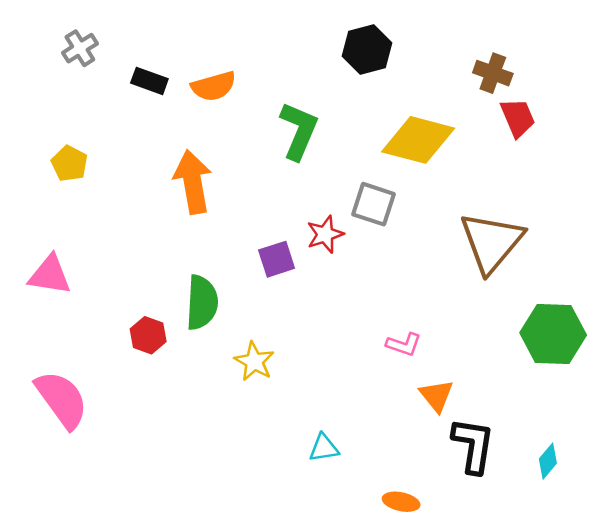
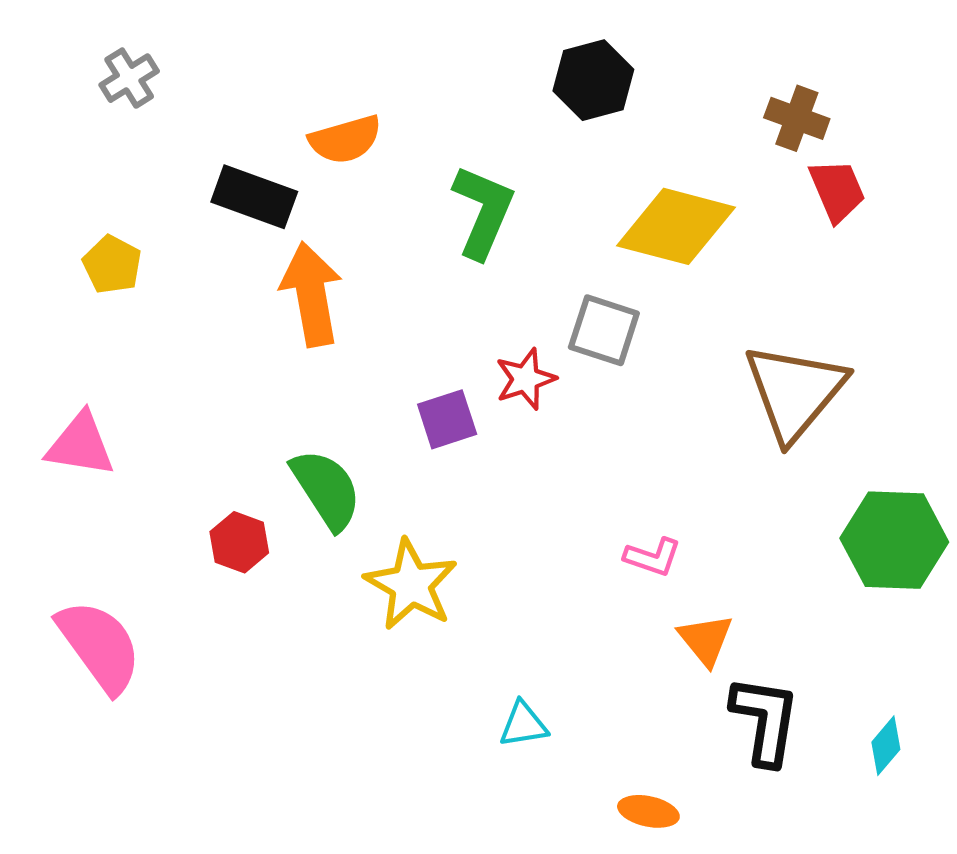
black rectangle: (149, 81) -> (254, 197), moved, size x1.4
green semicircle: (202, 302) -> (326, 489), turned -36
yellow star: (254, 361) -> (411, 585), size x1.4

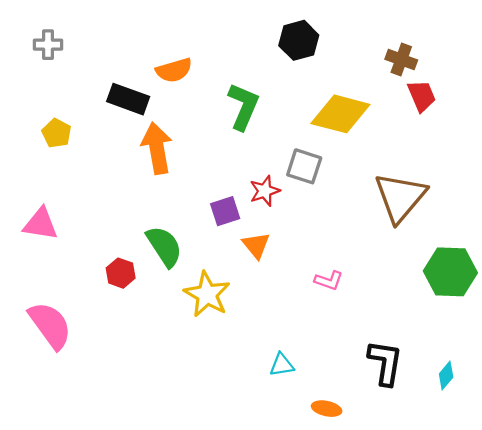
gray cross: (129, 78) -> (48, 45), moved, turned 32
orange triangle: (706, 640) -> (256, 245), moved
cyan triangle: (523, 725) -> (282, 365), moved

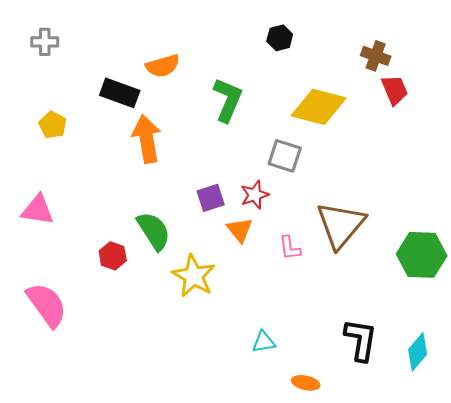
black hexagon: (299, 40) -> (280, 38), size x0.7
red star: (265, 191) -> (255, 195), moved
brown triangle: (400, 197) -> (341, 225), moved
pink L-shape: (329, 280) -> (290, 248), moved, turned 64
cyan diamond: (446, 375) -> (418, 352), size x1.4

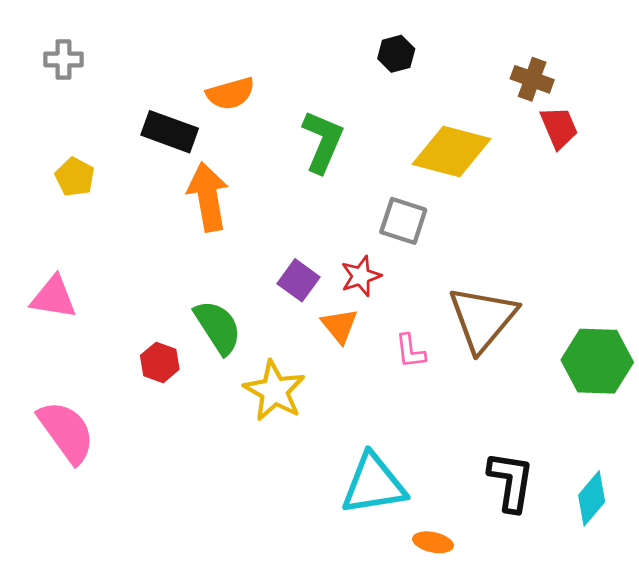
purple square: (211, 198) -> (299, 280), turned -36
cyan triangle: (264, 342) -> (374, 484), size x2.0

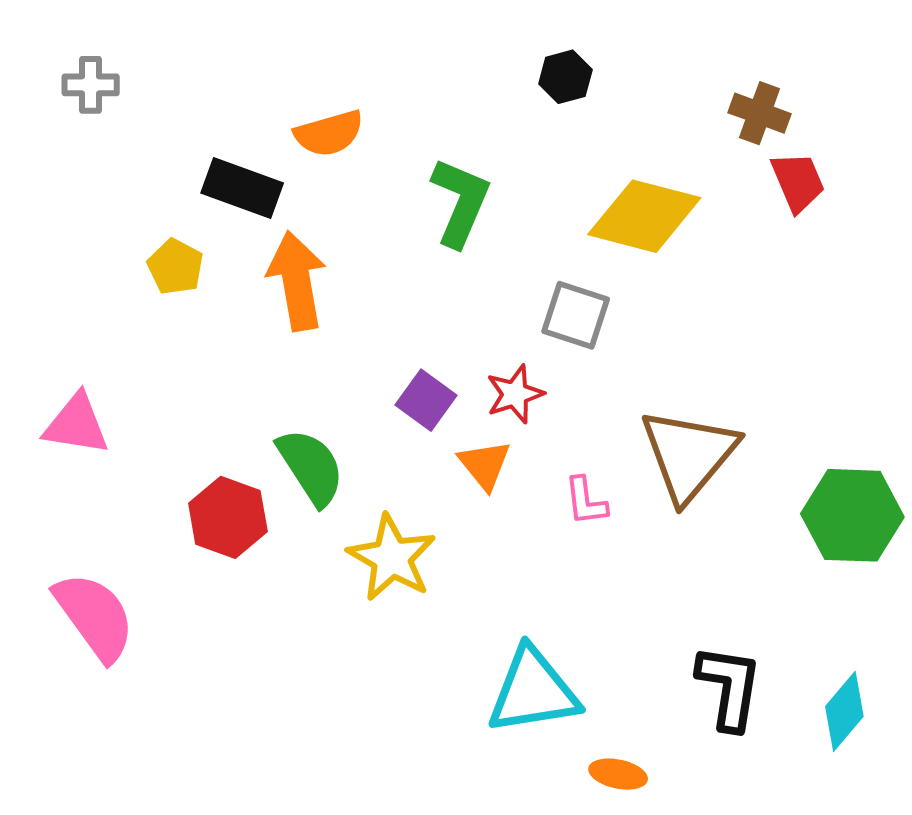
yellow pentagon: (75, 177) -> (175, 267), moved
red hexagon: (160, 362) -> (228, 517), size x1.4

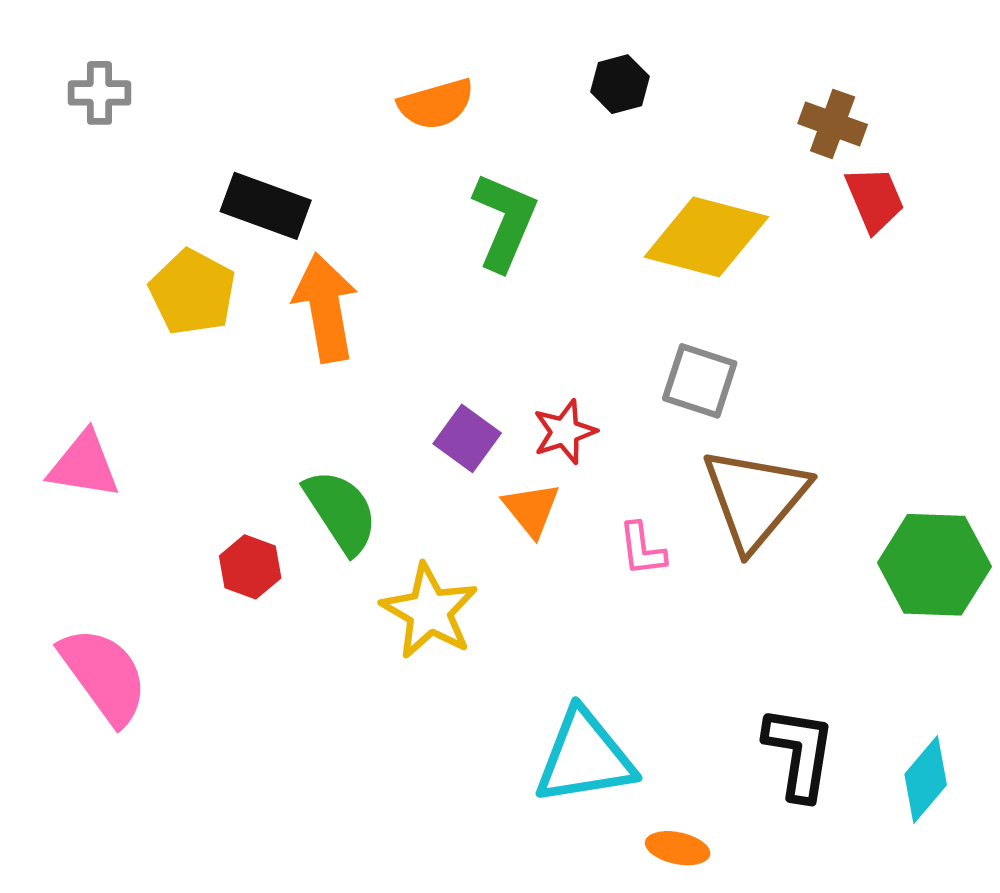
orange semicircle: (329, 133) -> (436, 104), moved
yellow pentagon: (175, 267) -> (193, 292), size x1.4
gray square: (576, 315) -> (700, 381), moved
red hexagon: (228, 517) -> (250, 567), size x0.7

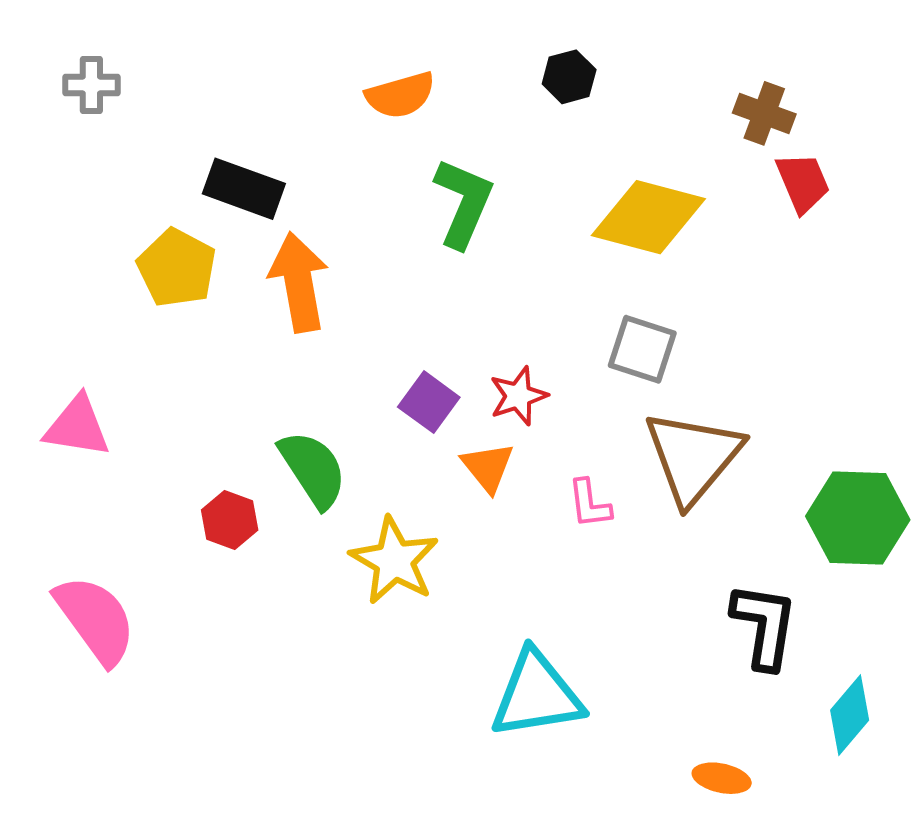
black L-shape: (799, 753) -> (764, 626), moved
orange ellipse: (678, 848) -> (722, 778), moved

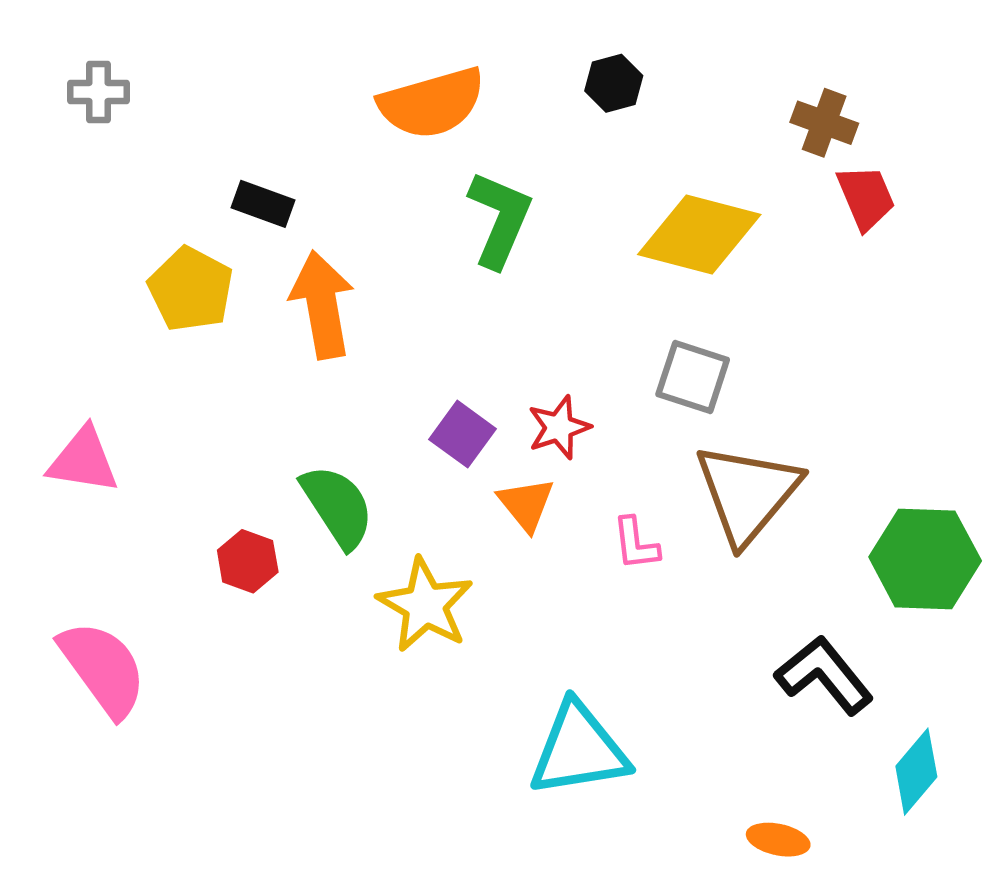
orange semicircle: (400, 95) -> (432, 103), size x1.4
black rectangle: (244, 189) -> (263, 204), size x0.7
black L-shape: (764, 626) -> (824, 675), turned -48

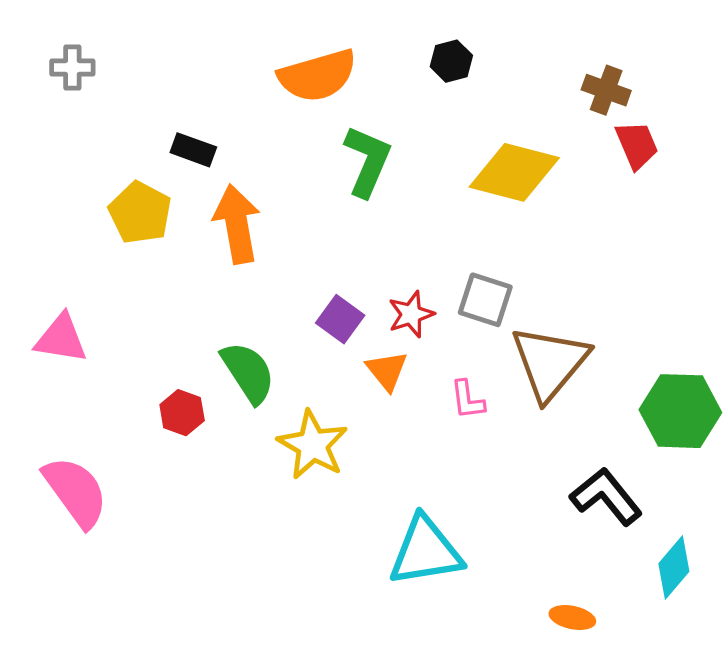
gray square: (693, 377) -> (485, 300), moved

